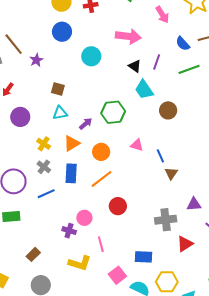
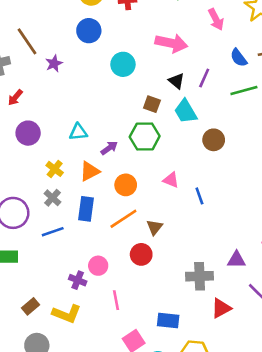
brown square: (58, 89) -> (152, 104), moved
brown triangle: (171, 173) -> (155, 227), moved
yellow L-shape: (80, 263) -> (67, 314), moved

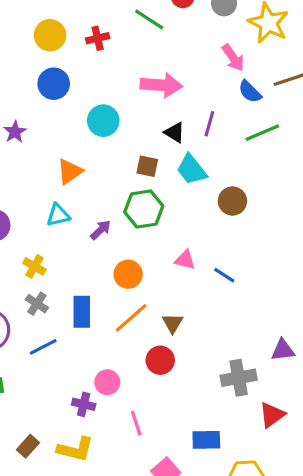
pink arrow: (216, 19) -> (233, 58), moved
orange triangle: (90, 171) -> (70, 171), moved
blue line: (199, 196) -> (224, 275), turned -30

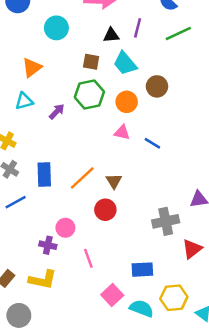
black triangle: (175, 132) -> (111, 35), turned -35
orange circle: (128, 274) -> (127, 102), moved

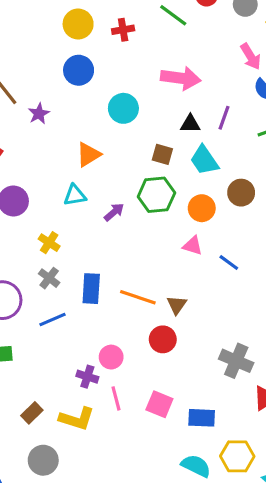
orange line: (82, 178) -> (138, 297), turned 56
gray cross: (166, 221) -> (236, 361), turned 30
pink line: (88, 258) -> (116, 398), moved
pink square: (112, 295) -> (159, 404), moved, turned -30

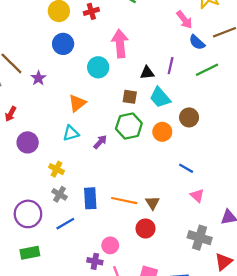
pink arrow: (181, 78) -> (120, 44), moved, turned -96
pink triangle: (193, 246) -> (197, 196), moved, turned 32

